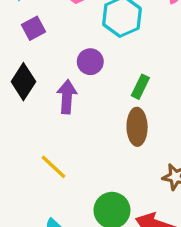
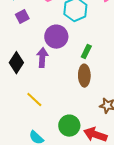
purple circle: (90, 62) -> (56, 37), size x1.5
black diamond: (23, 82) -> (16, 63), moved

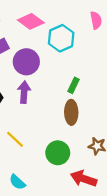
purple circle: (56, 37) -> (26, 62), moved
green circle: (69, 126) -> (58, 153), moved

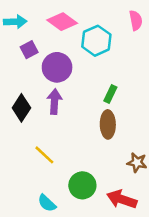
green circle: (58, 153) -> (82, 185), moved

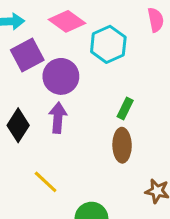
purple square: (29, 50) -> (27, 55), size x1.5

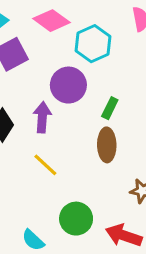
purple circle: (61, 76) -> (68, 85), moved
yellow line: (46, 182) -> (45, 165), moved

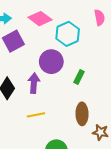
brown ellipse: (107, 145) -> (82, 114), moved
yellow line: (45, 165) -> (36, 115), turned -54

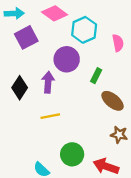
pink semicircle: (99, 18) -> (118, 43), moved
brown ellipse: (82, 114) -> (113, 101), moved, turned -50

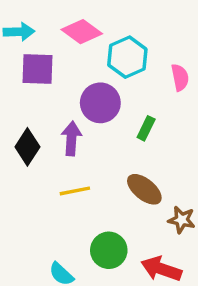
purple square: (26, 37) -> (38, 69), turned 30
brown ellipse: (113, 101) -> (144, 189), moved

